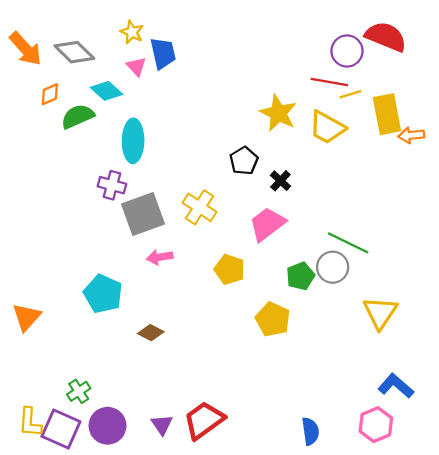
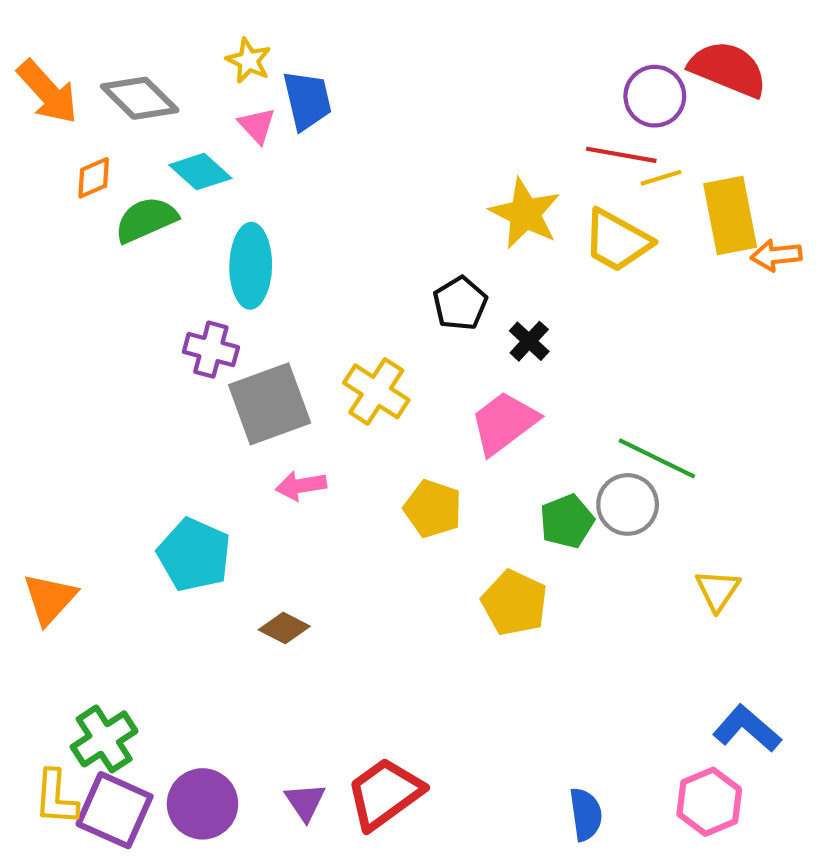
yellow triangle: (380, 313) -> (718, 590), size x0.7
green cross: (79, 391) -> (104, 739), moved, size x1.4

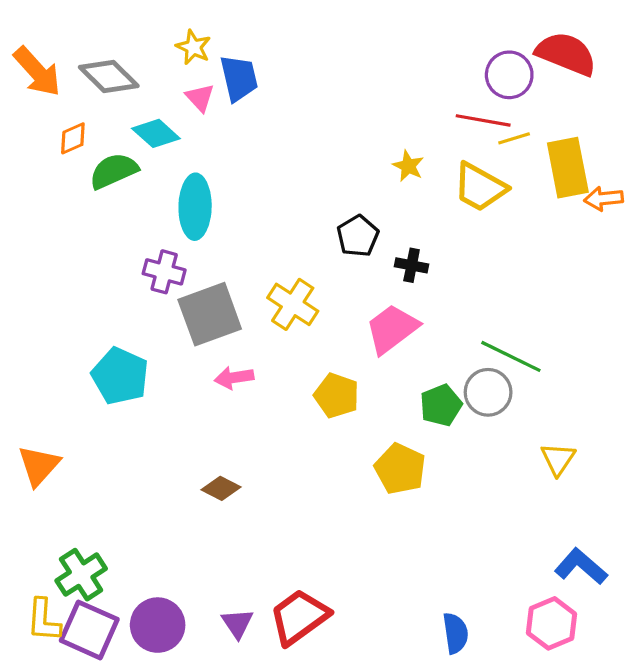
yellow star: (525, 213) -> (408, 166), size x0.6
black cross: (529, 341) -> (412, 265), turned -32
cyan pentagon: (194, 555) -> (120, 376), moved

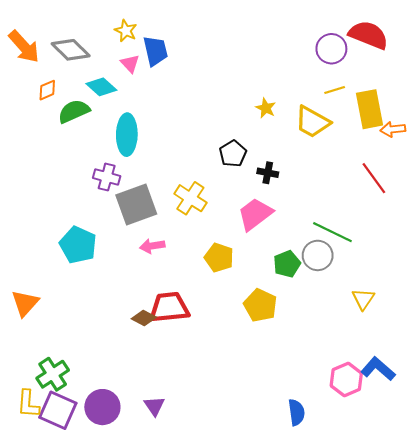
red line: (483, 120) -> (374, 178), moved, turned 44
red trapezoid: (299, 617) -> (169, 307), moved, turned 30
pink hexagon: (552, 623) -> (346, 379), moved

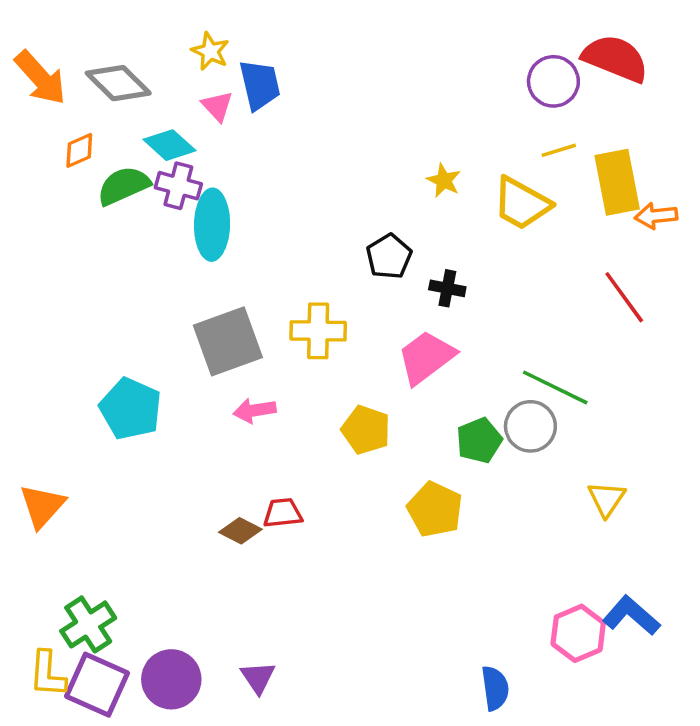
purple cross: (107, 177) -> (178, 186), moved
yellow cross: (190, 198) -> (318, 331), turned -32
red trapezoid: (169, 307) -> (283, 513), size x0.6

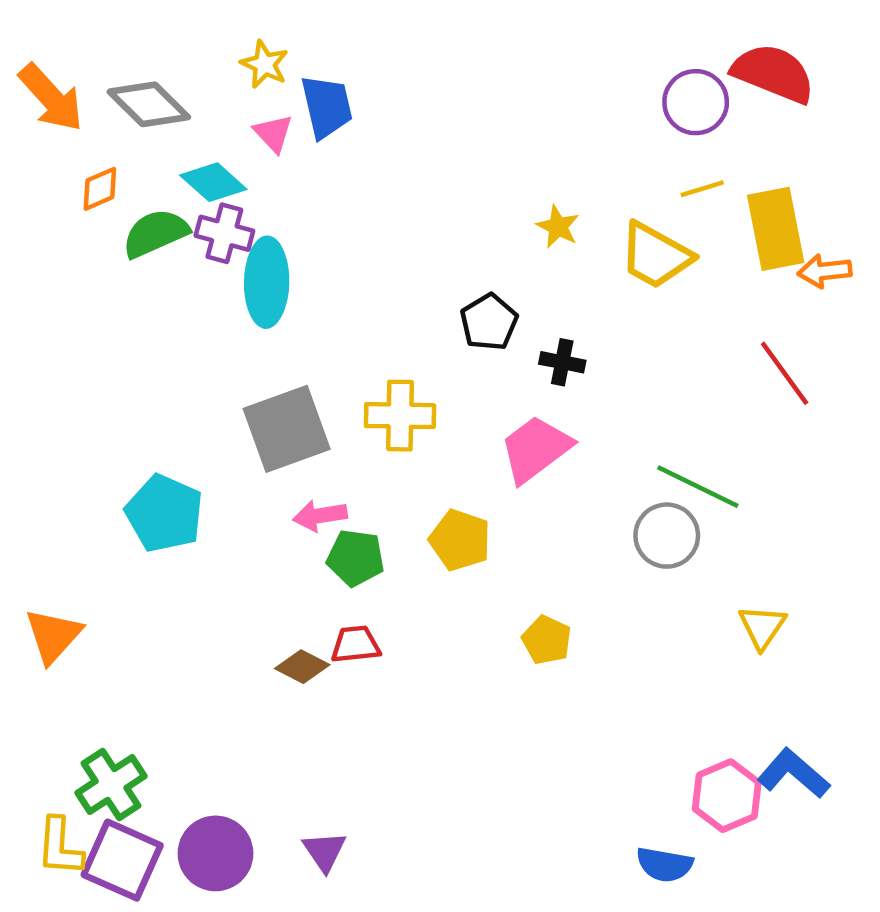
green pentagon: (479, 440) -> (356, 558), moved, turned 30
yellow pentagon: (435, 509) -> (547, 640), size x0.7
blue semicircle: (495, 688) -> (665, 865), moved, turned 108

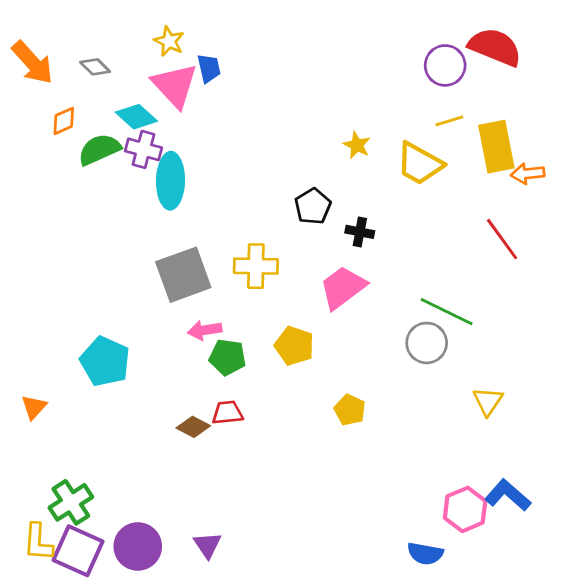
gray diamond: (149, 104) -> (95, 67), size x0.6
blue trapezoid: (327, 107) -> (209, 68), size x0.7
pink triangle: (273, 133) -> (175, 85), size x1.8
cyan pentagon: (164, 513) -> (105, 361), moved
orange triangle: (53, 636) -> (34, 407), size x0.7

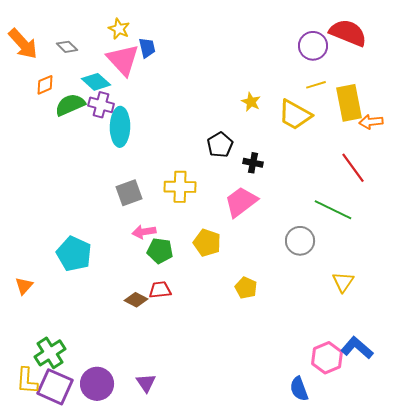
gray square: (183, 275) -> (129, 193), size x0.7
green line: (447, 312) -> (333, 210), moved
blue semicircle: (425, 554) -> (299, 389), turned 60

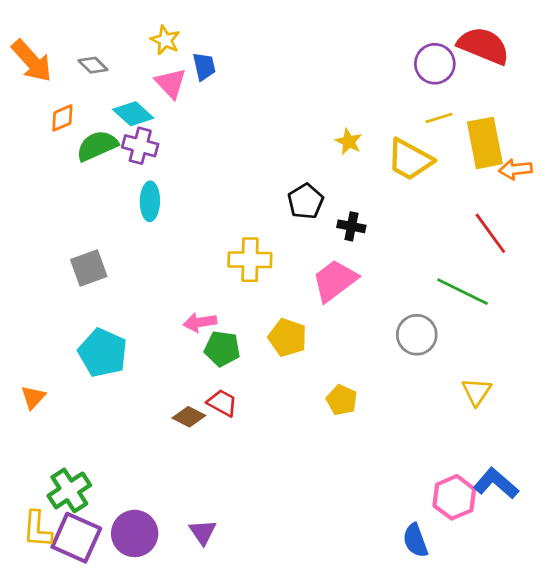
pink triangle: (123, 60) -> (171, 83), size x0.7
cyan ellipse: (120, 127) -> (150, 201), moved, size x0.7
gray square: (129, 193) -> (89, 268), moved
red trapezoid: (160, 290) -> (222, 403), turned 35

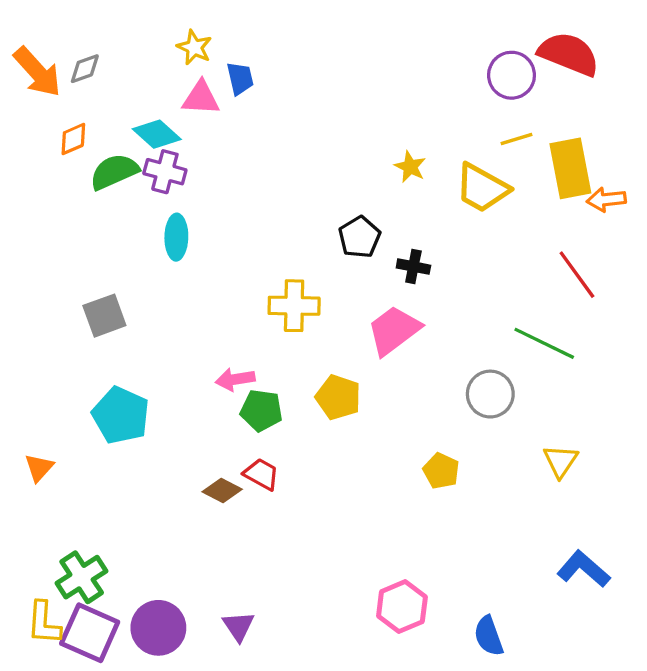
gray diamond: (93, 65) -> (85, 69), moved, turned -64
pink triangle: (171, 83) -> (201, 98), turned -44
yellow pentagon: (342, 400) -> (441, 471), moved
pink hexagon: (454, 497) -> (402, 607), moved

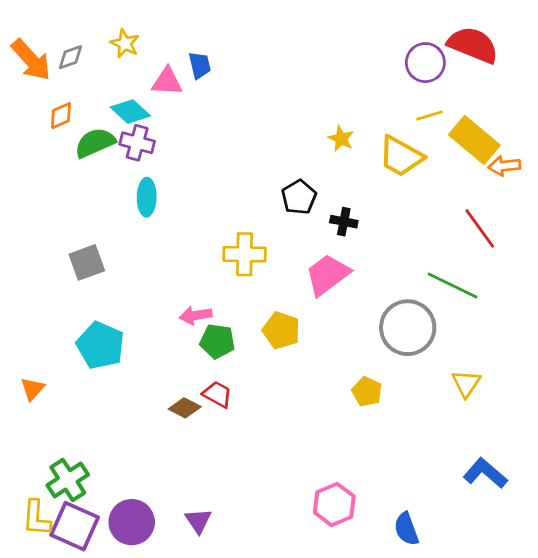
yellow star: (194, 47) -> (125, 43), moved
yellow rectangle: (570, 168) -> (474, 140), turned -39
gray circle: (490, 394) -> (408, 328), size x1.4

